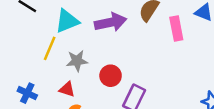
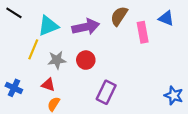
red circle: (111, 76) -> (86, 60), moved

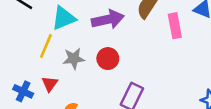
red triangle: (48, 85) -> (50, 84), moved, turned 48

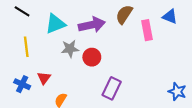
yellow line: (46, 46) -> (26, 47), moved, turned -30
gray star: (74, 59) -> (70, 49), moved

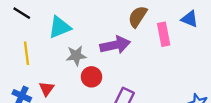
purple arrow: (92, 25) -> (115, 45), moved
red circle: (92, 57) -> (91, 77), moved

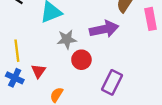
yellow line: (26, 53) -> (17, 51), moved

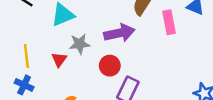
red circle: (81, 60) -> (110, 66), moved
red triangle: (38, 71) -> (59, 60), moved

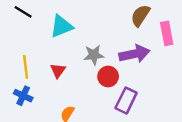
purple arrow: (119, 33) -> (134, 54), moved
gray star: (80, 44) -> (94, 55), moved

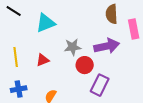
brown semicircle: (140, 16) -> (112, 14), turned -36
red triangle: (58, 71) -> (43, 60), turned 32
blue cross: (23, 96) -> (19, 89), moved, turned -35

